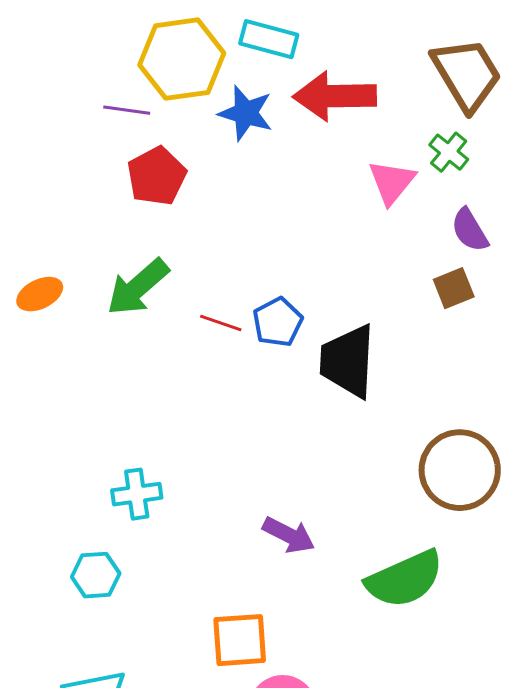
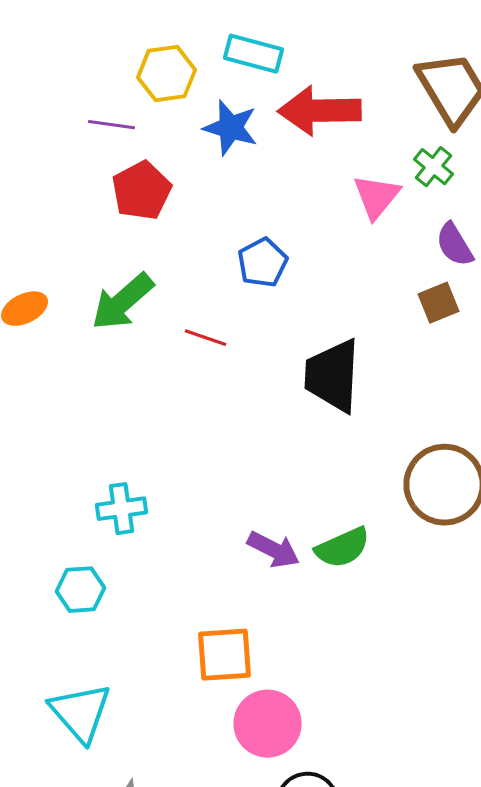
yellow hexagon: (182, 59) -> (167, 74), size x0.7
blue pentagon: (278, 322) -> (263, 263), moved
green semicircle: (405, 579) -> (343, 548), moved, size x0.7

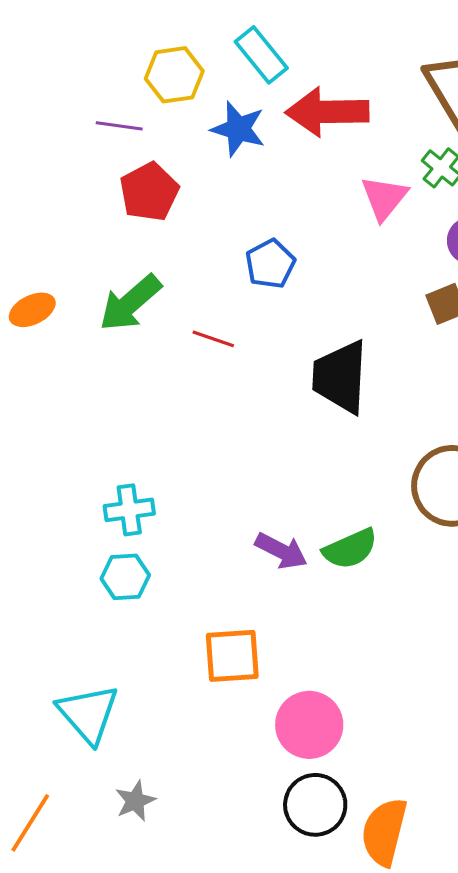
cyan rectangle: (254, 54) -> (261, 55), turned 36
cyan hexagon: (81, 590) -> (125, 577), moved
pink circle: (268, 724) -> (309, 725), moved

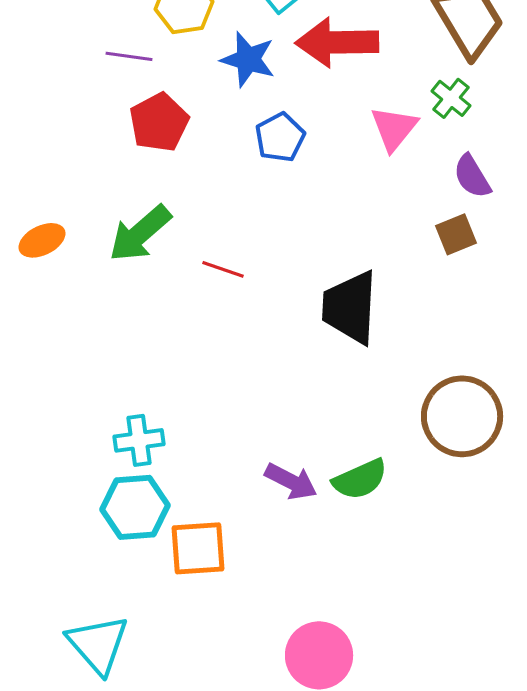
blue pentagon: (270, 264) -> (280, 137), moved
cyan hexagon: (125, 577) -> (135, 507), size x1.4
orange square: (232, 656) -> (198, 548), moved

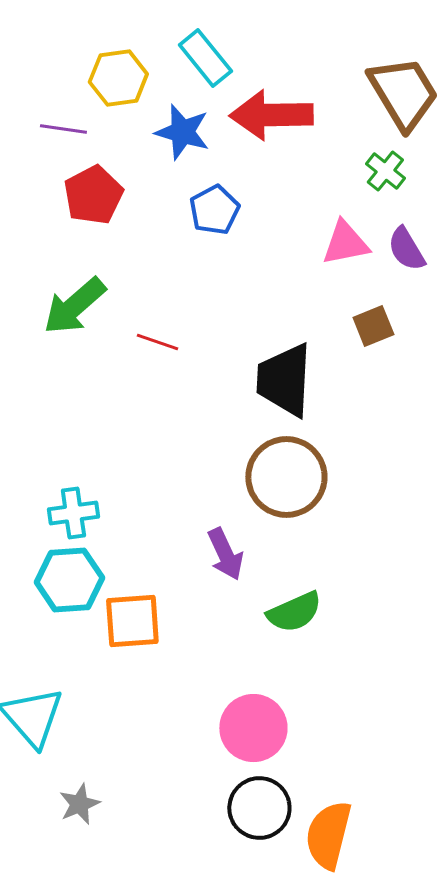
pink triangle: (394, 128) -> (345, 243), moved, turned 40
brown square: (456, 234) -> (373, 326), moved
brown circle: (462, 416) -> (286, 477), moved
green semicircle: (360, 479) -> (294, 612), moved
purple arrow: (291, 481) -> (225, 554), turned 38

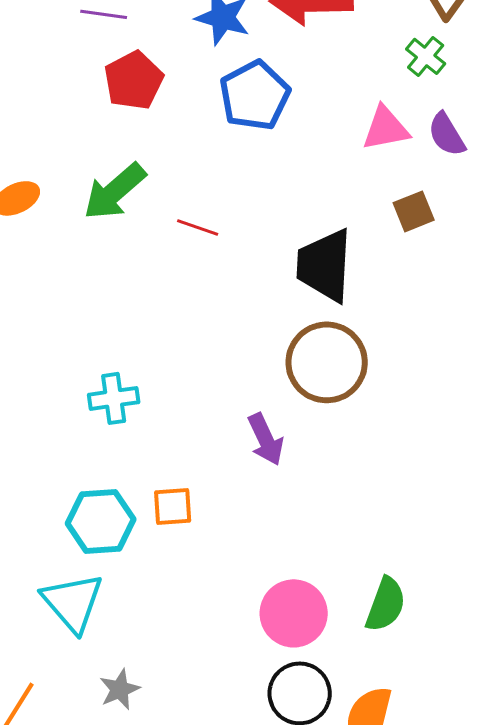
blue pentagon: (214, 210) -> (255, 95), size x1.4
cyan hexagon: (69, 580) -> (101, 521), moved
green semicircle: (294, 612) -> (386, 604), moved, turned -46
orange square: (132, 621) -> (173, 506), size x0.7

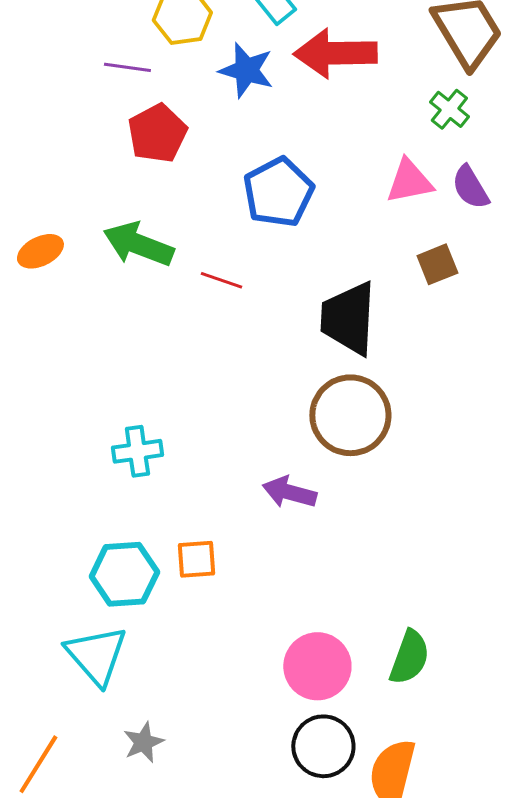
blue pentagon: (255, 95) -> (278, 192), moved
green arrow: (115, 191) -> (138, 244), turned 62
purple arrow: (266, 439) -> (289, 492), turned 130

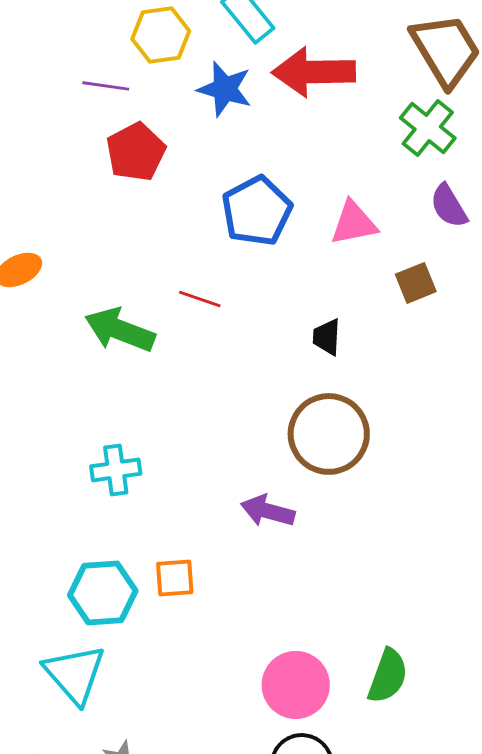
green cross: (449, 109) -> (428, 128), size x1.4
pink triangle: (409, 181) -> (354, 223), moved
green arrow: (138, 244) -> (120, 330), moved
black trapezoid: (348, 318) -> (327, 337), size x0.5

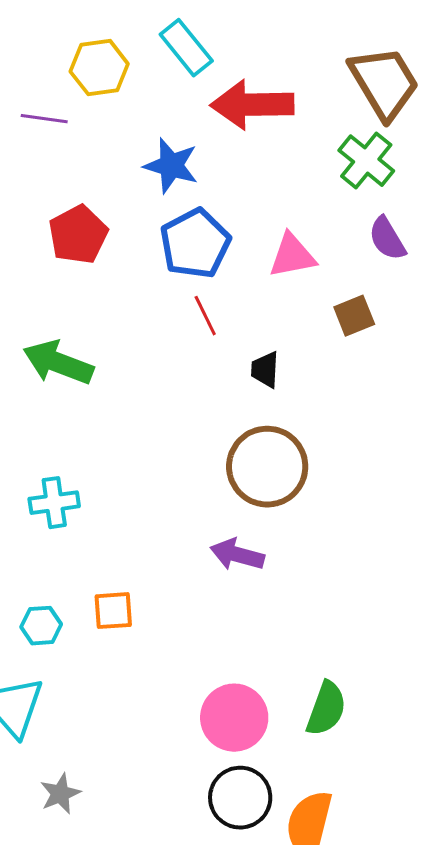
blue star: (225, 89) -> (171, 166), moved
red pentagon: (136, 152) -> (78, 235), moved
red line: (200, 299) -> (205, 316), moved, turned 45
purple arrow: (268, 511) -> (237, 555), moved
cyan hexagon: (103, 593) -> (41, 626), size x0.6

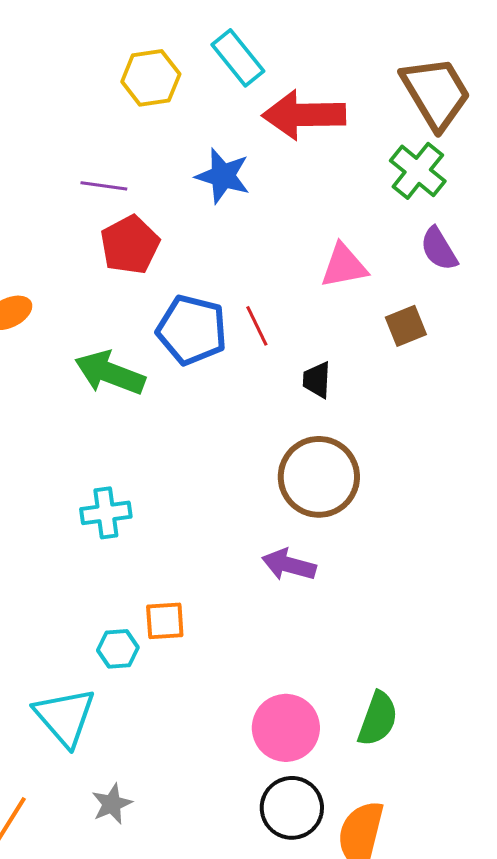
purple line: (44, 119) -> (104, 186), moved
blue pentagon: (195, 244) -> (192, 330), moved, turned -30
cyan hexagon: (41, 626) -> (118, 649), moved

